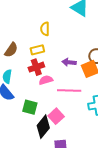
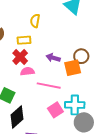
red cross: (36, 67) -> (20, 57), turned -35
pink square: (56, 116) -> (55, 110), moved

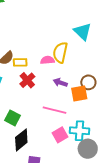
yellow semicircle: (35, 21) -> (60, 52), moved, size x1.5
yellow rectangle: (24, 40) -> (20, 62), moved
pink semicircle: (27, 71) -> (47, 60), moved

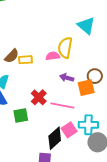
red cross: (27, 80) -> (39, 97), moved
green square: (12, 118) -> (21, 115), turned -35
black diamond: (21, 140) -> (55, 138), moved

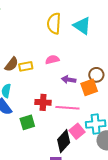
yellow semicircle: (65, 48) -> (54, 23), moved
red cross: (39, 97) -> (43, 102), turned -35

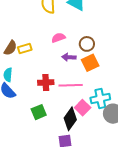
pink semicircle: (52, 60) -> (58, 38), moved
brown circle: (96, 75) -> (87, 44), moved
green square: (27, 122) -> (39, 112), moved

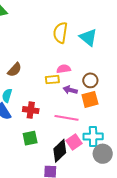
yellow rectangle: (25, 49) -> (52, 80), moved
red cross: (46, 82) -> (31, 110), moved

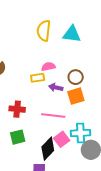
cyan triangle: (88, 37) -> (72, 34), turned -30

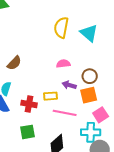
cyan triangle: (72, 34) -> (89, 33), turned 30
yellow rectangle: (38, 78) -> (51, 96), moved
pink square: (62, 139) -> (101, 115), moved

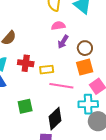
pink semicircle: (63, 64) -> (58, 26), moved
purple arrow: (69, 85) -> (63, 42), moved, turned -72
red cross: (29, 104) -> (26, 63), moved

